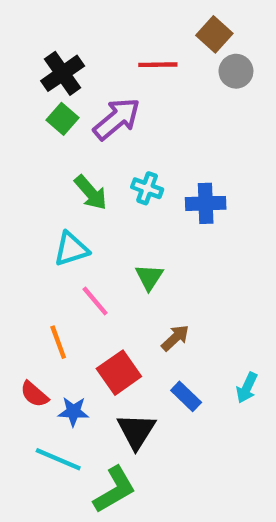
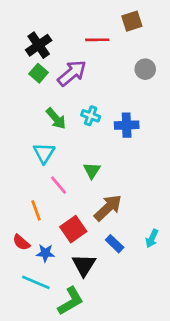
brown square: (214, 34) -> (132, 21), turned 30
gray circle: (236, 71) -> (145, 69), moved
cyan triangle: (71, 249) -> (44, 153), turned -40
brown arrow: (175, 338) -> (108, 208), size x1.6

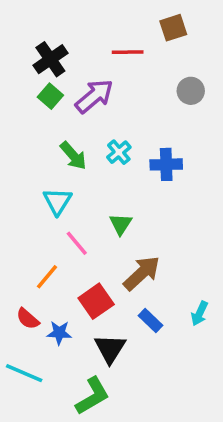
cyan cross: (91, 116) -> (119, 152), turned 30
orange line: (36, 210) -> (47, 277), turned 60
cyan line: (36, 282) -> (24, 373), moved

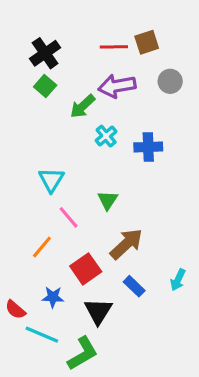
brown square: (173, 28) -> (147, 42), moved
purple arrow: (94, 96) -> (117, 86), moved, turned -150
green arrow: (73, 156) -> (83, 106), moved, turned 88
red semicircle: (28, 319) -> (15, 310), moved
cyan line: (24, 373) -> (42, 335), moved

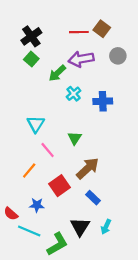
brown square: (147, 42) -> (102, 29), turned -35
cyan arrow: (178, 280) -> (106, 227), moved
black triangle: (98, 311) -> (80, 227), moved

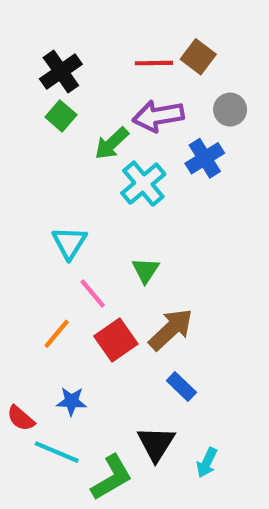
cyan cross: (74, 94) -> (143, 184), size x1.5
blue cross: (103, 101) -> (205, 158), moved, turned -30
red square: (59, 186) -> (116, 340), moved
cyan arrow: (106, 227) -> (207, 463), moved

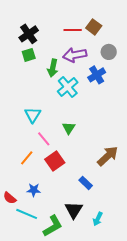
green square: (61, 116) -> (29, 55), turned 32
green arrow: (112, 143) -> (53, 68), turned -36
brown arrow: (171, 329) -> (108, 156), moved

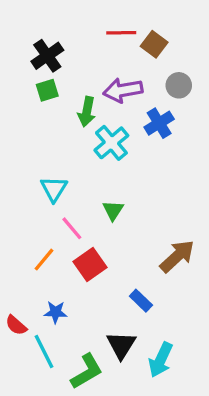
red line: (73, 30) -> (121, 33), moved
cyan line: (27, 214) -> (44, 352), turned 40
cyan arrow: (98, 219) -> (161, 360), size x1.5

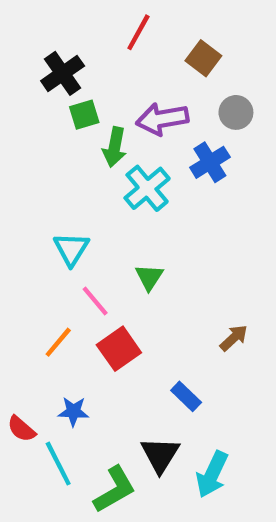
red line: (121, 33) -> (138, 32), moved, turned -60
green square: (47, 90) -> (84, 115), moved
brown arrow: (177, 256) -> (234, 338), size x0.6

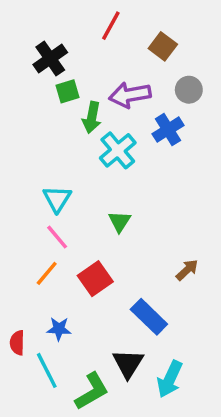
pink line: (95, 301) -> (57, 237), moved
blue rectangle: (186, 396) -> (149, 317), size x1.5
red semicircle: (21, 429) -> (17, 343), turned 50

